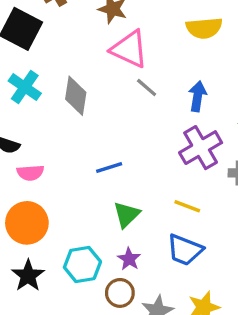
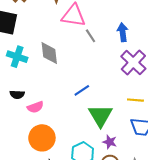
gray line: (147, 88) -> (90, 36), turned 32
green triangle: (127, 215) -> (100, 116), size x1.4

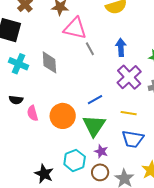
blue line: (82, 90) -> (95, 100), moved
pink semicircle: (35, 107) -> (33, 113), turned 91
orange circle: (42, 138) -> (63, 116), moved

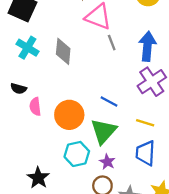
blue arrow: (121, 47) -> (147, 46), size x1.4
blue line: (95, 100) -> (109, 102), turned 49
blue trapezoid: (133, 139) -> (145, 153), turned 75
cyan hexagon: (75, 160) -> (77, 154), moved

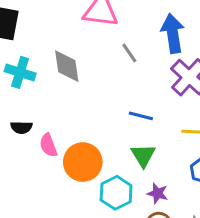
gray line: (112, 43) -> (129, 53), moved
orange circle: (69, 115) -> (83, 162), moved
green triangle: (104, 131) -> (143, 155), size x0.7

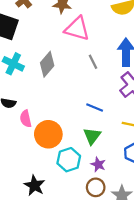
gray diamond: (67, 66) -> (47, 64), turned 40

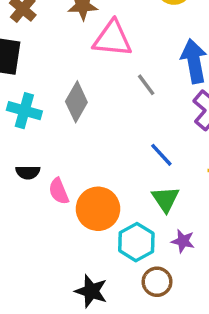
blue line: (95, 108) -> (161, 155), turned 35
brown circle: (96, 187) -> (157, 282), moved

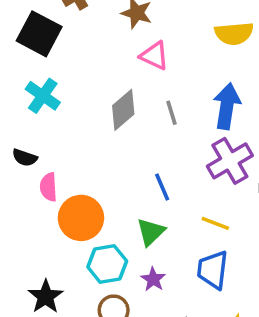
pink triangle: (112, 39) -> (154, 56), size x0.7
gray diamond: (76, 102) -> (123, 110), moved

